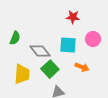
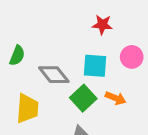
green square: (50, 69) -> (83, 98), moved

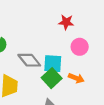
pink circle: (132, 57) -> (80, 47), moved
cyan square: (95, 66) -> (53, 64), moved

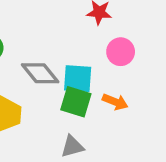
green square: (52, 78) -> (76, 102), turned -30

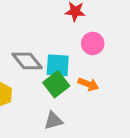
green square: (76, 102) -> (56, 84), turned 35

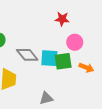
green square: (56, 84) -> (63, 61), moved, turned 30
orange arrow: (88, 84) -> (86, 68), moved

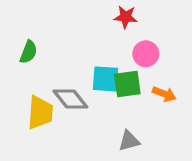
gray diamond: (27, 55) -> (70, 99), moved
gray triangle: (46, 98) -> (129, 141), moved

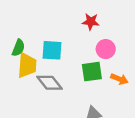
cyan square: (106, 79) -> (52, 50), moved
yellow trapezoid: (40, 112) -> (27, 65), moved

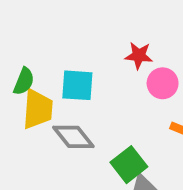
red star: (91, 22) -> (139, 56), moved
green square: (92, 72) -> (129, 165), moved, turned -30

